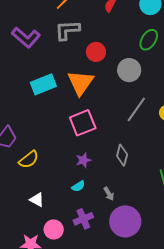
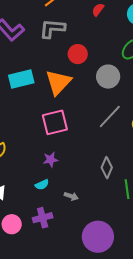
gray diamond: (122, 155) -> (107, 168), moved
gray arrow: (109, 194) -> (71, 196), turned -48
purple circle: (125, 221) -> (98, 237), moved

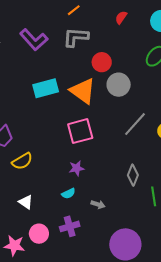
gray circle: (108, 77) -> (119, 85), moved
orange triangle: (58, 82) -> (83, 91), turned -36

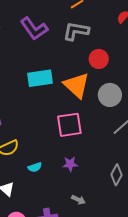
gray circle: (119, 85) -> (110, 95), moved
purple star: (77, 168) -> (70, 164), moved
cyan semicircle: (68, 194) -> (35, 167), moved

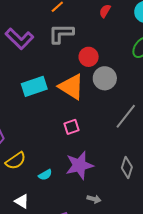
gray circle: (110, 95) -> (105, 78), moved
pink square: (69, 125) -> (72, 127), size x0.6
purple star: (70, 164) -> (79, 165), size x1.8

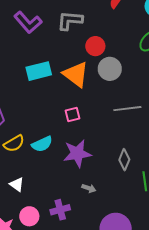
gray line: (126, 116) -> (127, 109), turned 40
cyan semicircle: (45, 175) -> (42, 144), moved, size x1.5

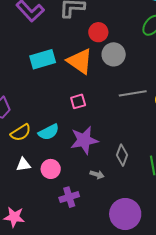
gray diamond: (124, 160) -> (122, 155), moved
white triangle: (17, 184) -> (23, 164), moved, turned -42
pink circle: (29, 216) -> (51, 169), moved

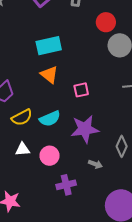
orange triangle: (80, 61) -> (49, 75), moved, size x0.7

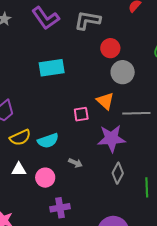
orange triangle: (49, 75) -> (105, 101), moved
purple star: (85, 129) -> (111, 139), moved
gray arrow: (95, 164) -> (75, 163), moved

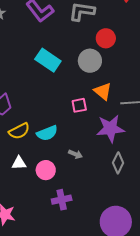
cyan rectangle: (52, 68) -> (48, 60), turned 45
gray circle: (123, 72) -> (90, 61), moved

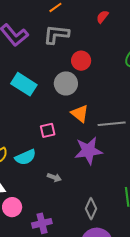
pink square: (79, 105) -> (48, 130), moved
gray diamond: (118, 163) -> (91, 209), moved
pink circle: (46, 170) -> (12, 207), moved

